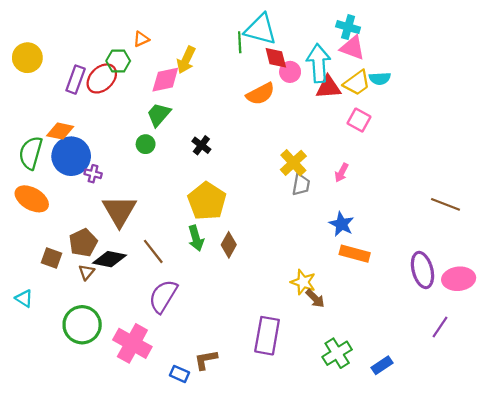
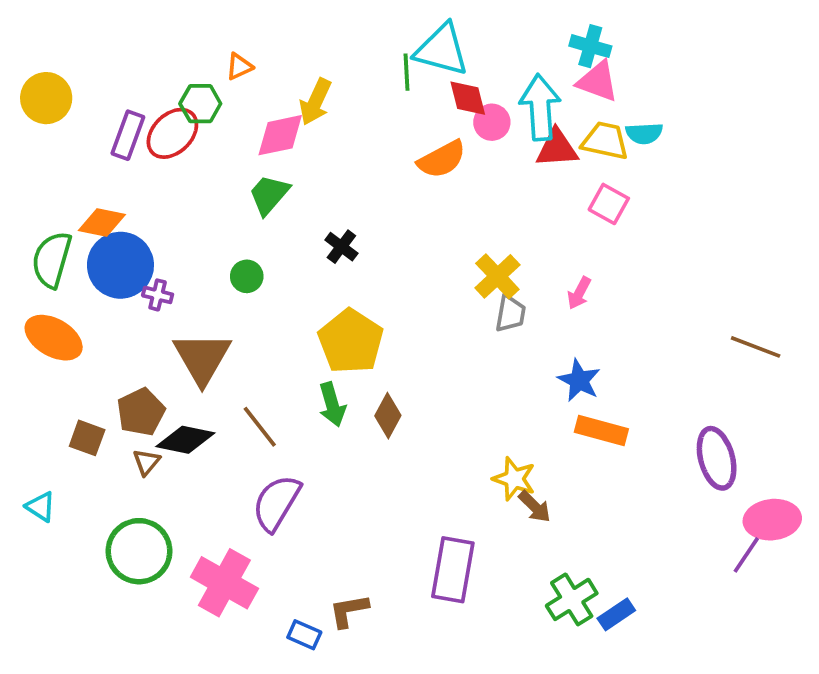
yellow trapezoid: (357, 83) -> (605, 141), turned -132
green circle: (146, 144) -> (247, 276), moved
pink ellipse: (459, 279) -> (772, 520), moved
blue rectangle: (382, 365) -> (616, 614), moved

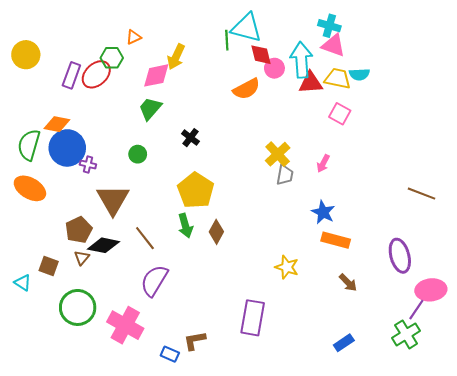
brown square: (87, 438) -> (49, 266), moved
brown arrow: (535, 507) -> (348, 283), moved
green cross: (572, 599) -> (406, 334), moved

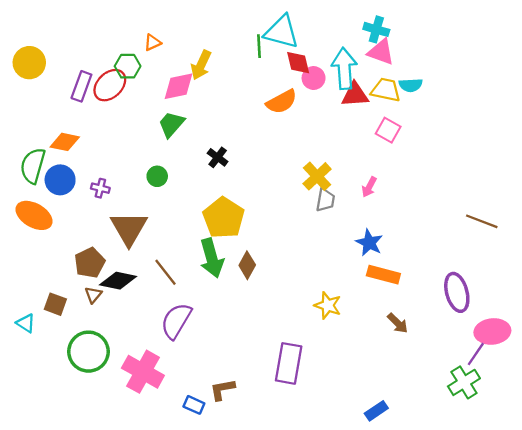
blue circle: (67, 148) -> (60, 180), moved, size x0.7
green arrow: (185, 226) -> (212, 258), size x1.4
blue rectangle: (344, 343) -> (376, 411), moved

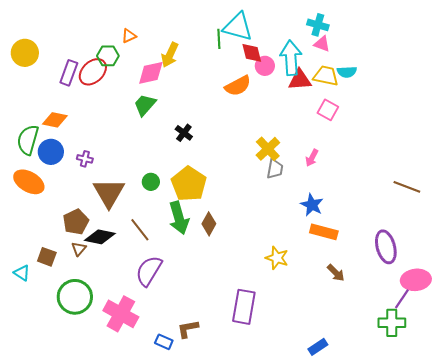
pink triangle: (381, 52) -> (322, 44), size x0.7
green circle: (157, 176) -> (151, 182), moved
green cross: (464, 382) -> (392, 323), turned 32

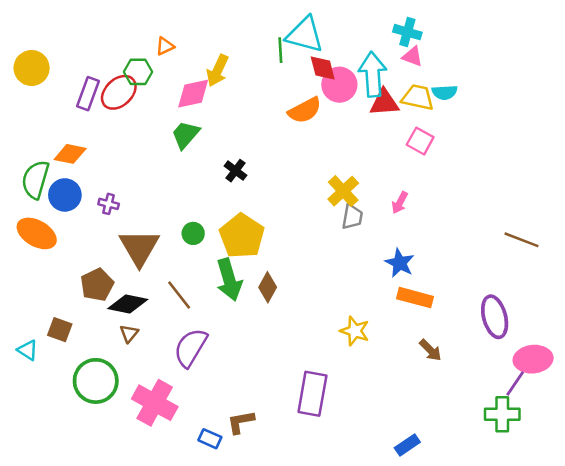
pink circle: (265, 66) -> (339, 85), size x1.4
brown triangle: (79, 249) -> (129, 333), moved

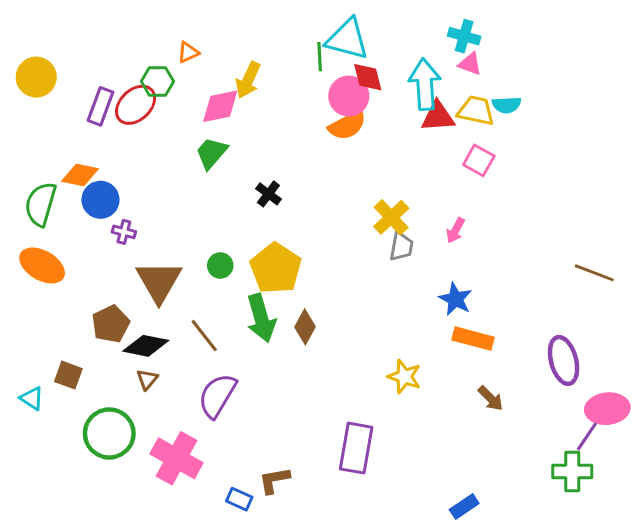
pink circle: (339, 85) -> (349, 96), moved
blue circle: (65, 195) -> (100, 200), moved

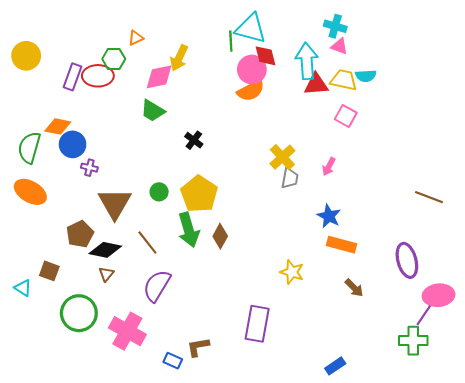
red ellipse: (136, 105) -> (98, 76), turned 44
green trapezoid: (211, 153) -> (153, 111), turned -100

